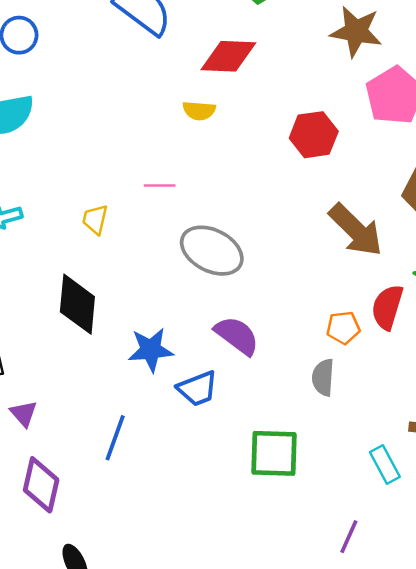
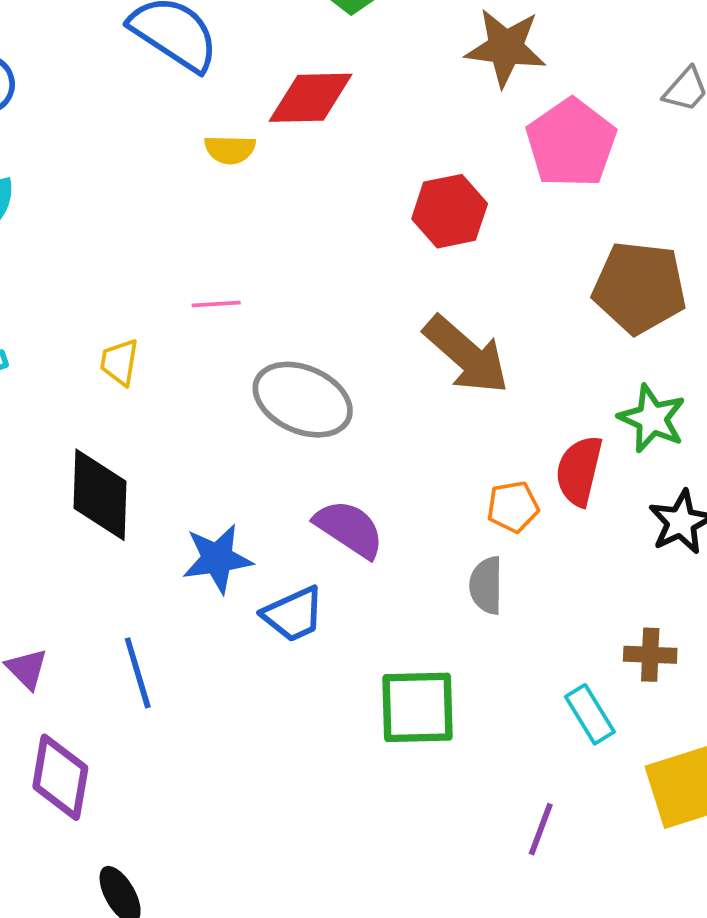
yellow semicircle: (199, 111) -> (230, 149), moved
brown arrow: (356, 230) -> (466, 355), moved
blue line: (115, 438) -> (138, 673), moved, turned -33

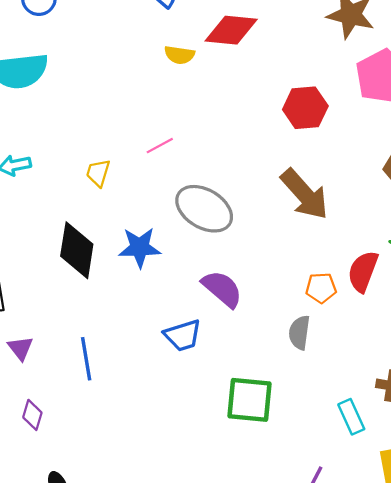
pink line: (216, 304) -> (160, 146), turned -32
blue star: (217, 559) -> (140, 247), moved
purple diamond: (60, 777) -> (32, 415), size x0.6

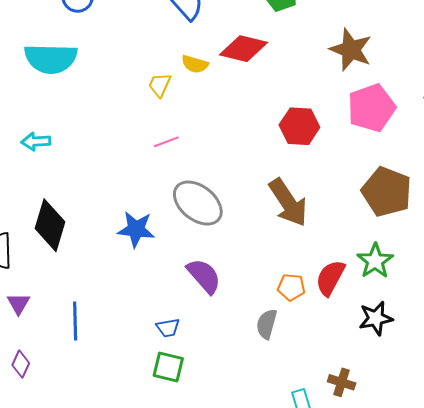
yellow trapezoid: (98, 173) -> (160, 85), moved
black diamond: (77, 250) -> (50, 225), moved
blue trapezoid: (183, 335) -> (168, 328), moved, size x0.7
green square: (250, 400) -> (168, 367), moved, size x0.7

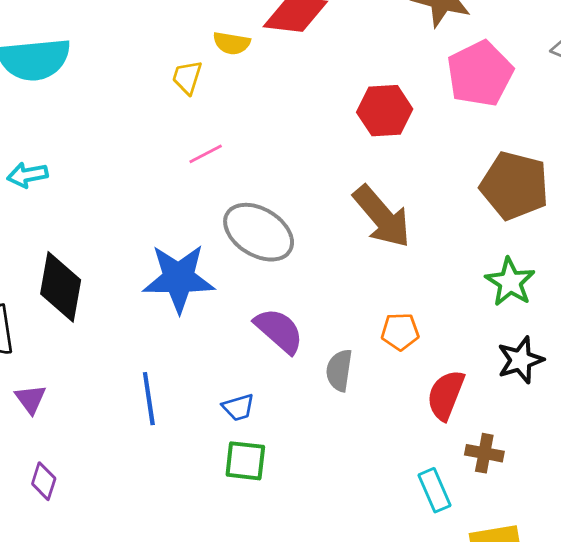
blue star: (136, 229) -> (179, 278), size x1.4
red semicircle: (330, 278) -> (446, 395), moved
blue line: (75, 321) -> (149, 399), moved
gray semicircle: (267, 324) -> (339, 370), moved

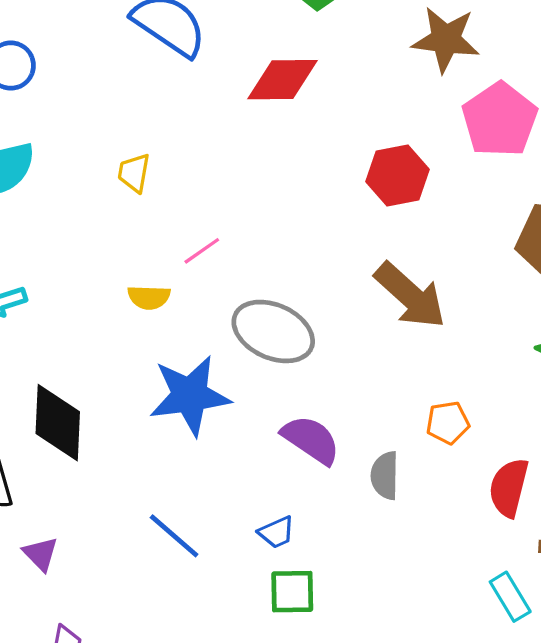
yellow semicircle: (232, 43) -> (149, 297), moved
yellow trapezoid: (187, 77) -> (134, 173), moved
blue line: (149, 399) -> (174, 536), turned -33

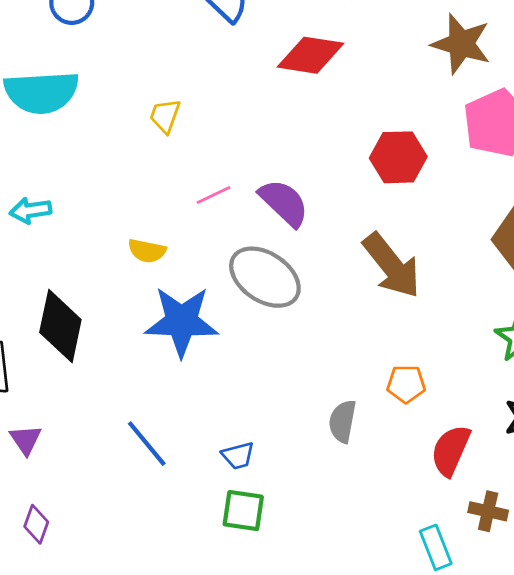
yellow semicircle: (149, 297) -> (147, 251), moved
purple semicircle: (311, 440) -> (284, 203), moved

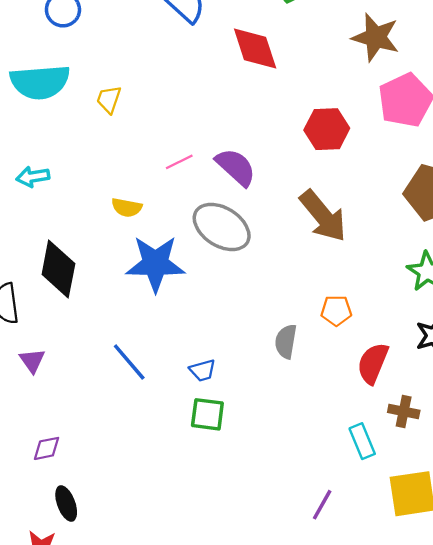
red diamond: (311, 55) -> (255, 49), turned 64
yellow trapezoid: (165, 116) -> (109, 99), moved
purple diamond: (36, 524) -> (47, 448), moved, turned 60

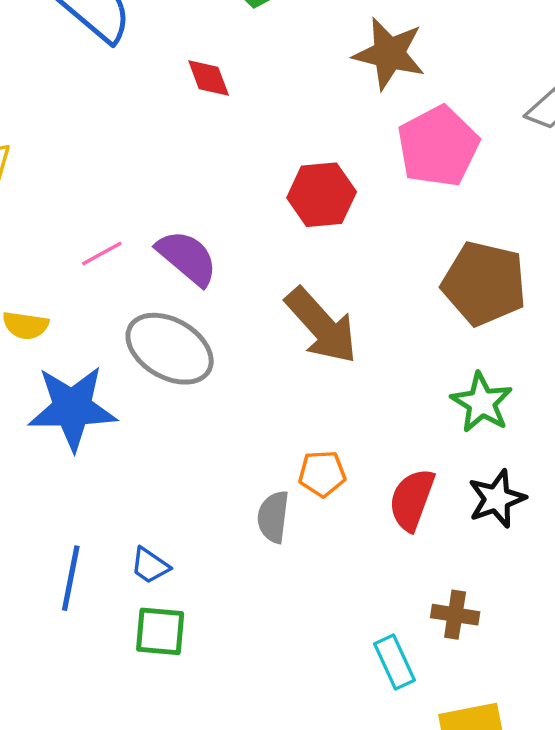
red diamond: (255, 49) -> (209, 78), size x0.6
orange pentagon: (336, 311) -> (322, 474), moved
blue line: (129, 362) -> (71, 578), moved, turned 54
red semicircle: (373, 363) -> (412, 500), moved
blue trapezoid: (203, 370) -> (150, 566), turned 52

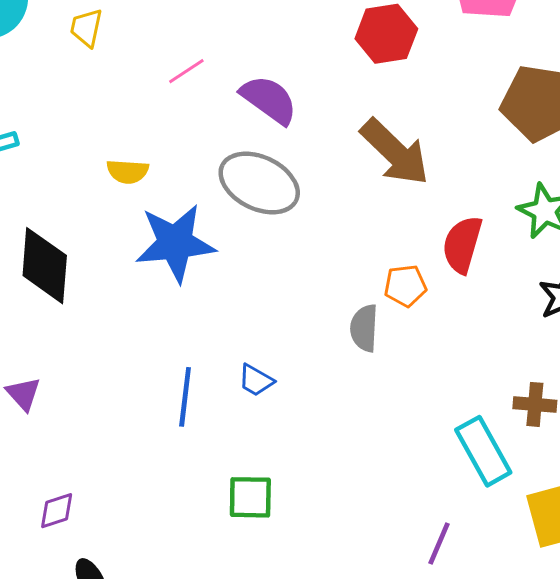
pink line: (102, 253) -> (186, 71), moved
red semicircle: (412, 500) -> (462, 245), moved
green square: (160, 631) -> (250, 497), moved
cyan rectangle: (395, 662) -> (483, 451), size x1.4

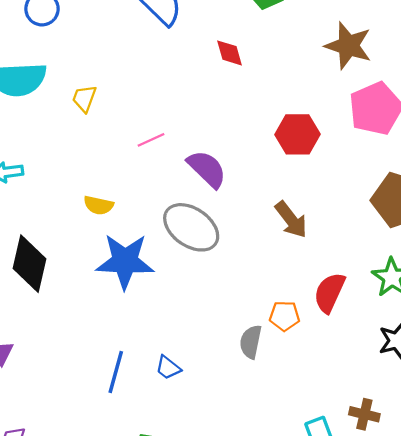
brown arrow: (395, 152) -> (291, 220), size x0.7

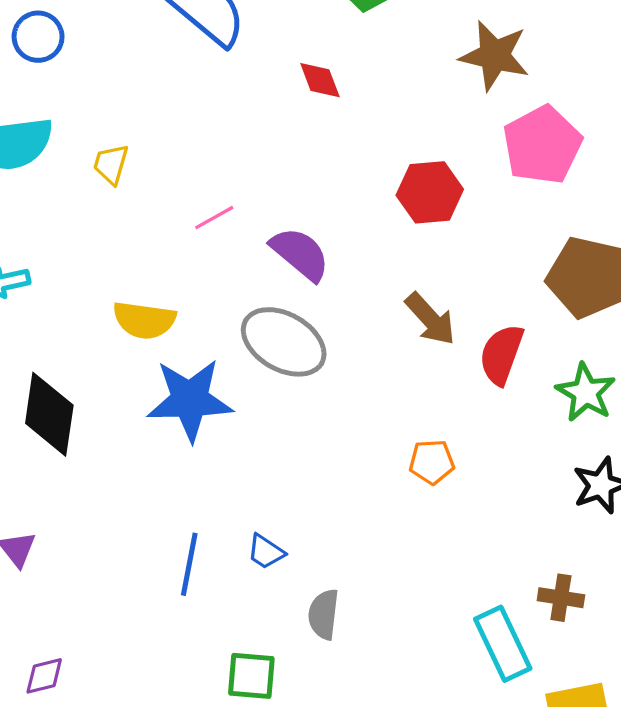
yellow semicircle: (99, 205) -> (144, 320), size x1.4
red semicircle: (329, 293) -> (501, 354), moved
gray semicircle: (251, 342) -> (324, 614), moved

